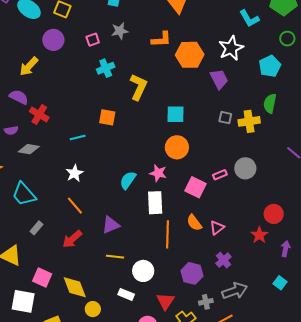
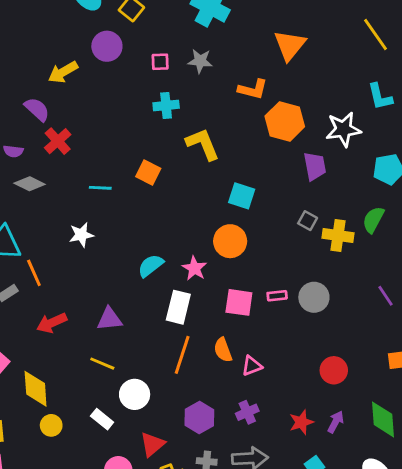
yellow L-shape: (138, 87) -> (203, 144), turned -64
pink square: (195, 187) -> (239, 302), turned -35
orange line: (75, 206) -> (34, 273), moved
red star: (259, 235) -> (301, 422), moved

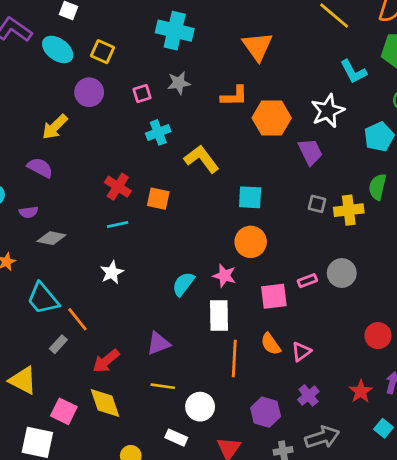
red cross: (58, 141) -> (118, 187), moved
yellow diamond: (36, 389) -> (105, 403), moved

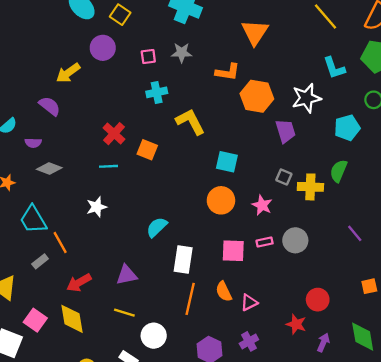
pink star: (224, 276) -> (262, 205), moved
red star: (361, 391) -> (296, 324), moved, turned -30

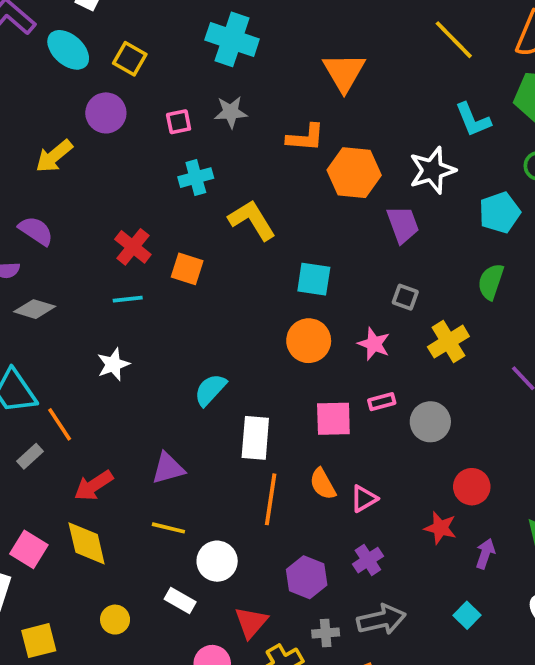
purple semicircle: (50, 106) -> (36, 231), moved
yellow cross: (310, 187) -> (448, 342), moved, turned -30
gray circle: (295, 240) -> (430, 422), moved

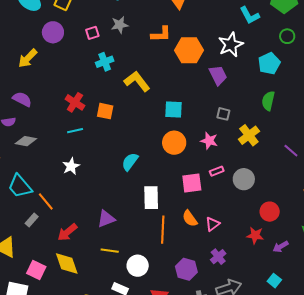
cyan semicircle: (210, 390) -> (130, 162), moved
purple arrow: (485, 554) -> (281, 247), turned -133

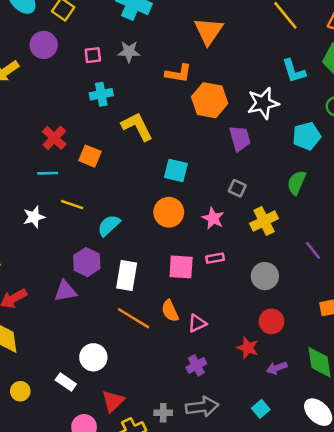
gray circle: (244, 179) -> (265, 276), moved
orange line: (163, 230) -> (134, 318), turned -72
yellow line: (110, 251) -> (72, 205), moved
purple hexagon: (186, 269) -> (87, 262), moved

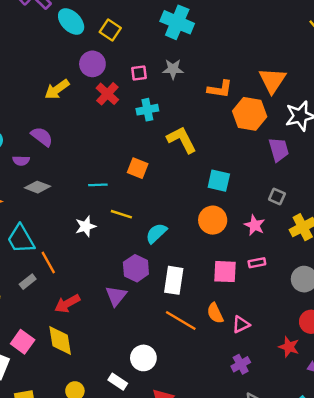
orange triangle: (209, 31) -> (272, 80), moved
red cross: (54, 138) -> (107, 94), moved
purple triangle: (65, 291) -> (116, 296), turned -40

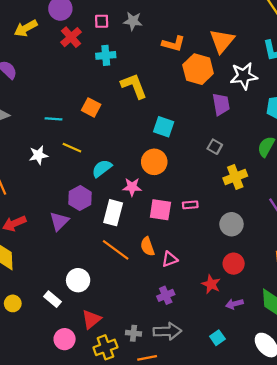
pink star: (255, 225) -> (132, 187), moved, turned -30

